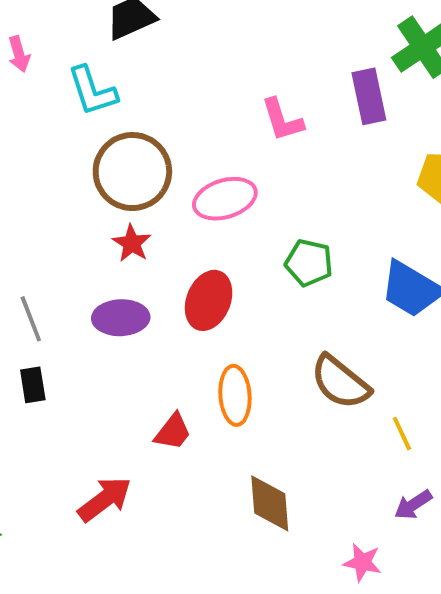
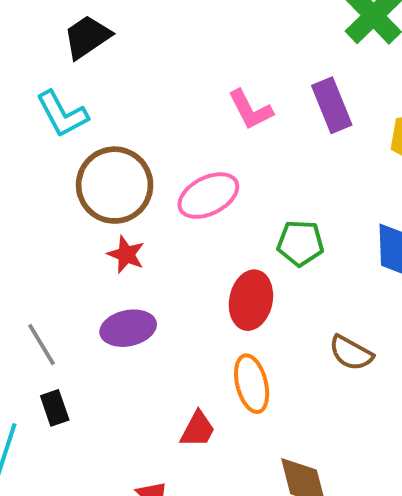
purple rectangle: (369, 96) -> (332, 105), moved
red ellipse: (209, 300) -> (251, 300), moved
brown semicircle: (340, 382) -> (351, 353), size x0.7

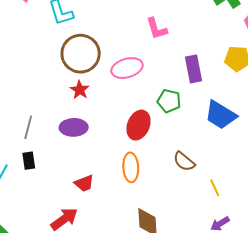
purple rectangle: (332, 105) -> (194, 69), moved
gray line: (42, 345) -> (28, 127), turned 35
red trapezoid: (198, 429) -> (84, 183), moved, turned 30

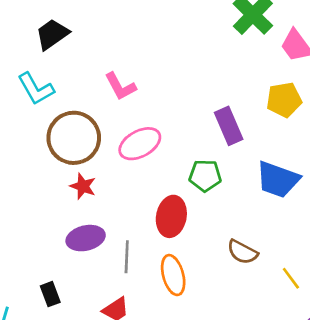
pink L-shape: (157, 29) -> (120, 86), moved
gray line: (28, 127) -> (127, 257), moved
black rectangle: (29, 161) -> (50, 294), moved

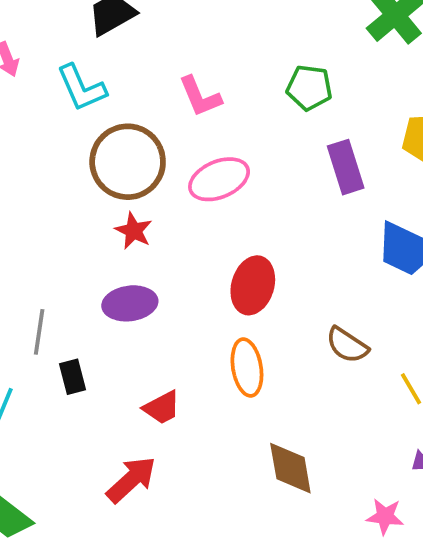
green pentagon: (205, 176) -> (309, 88), moved
gray line: (127, 257) -> (39, 332), moved

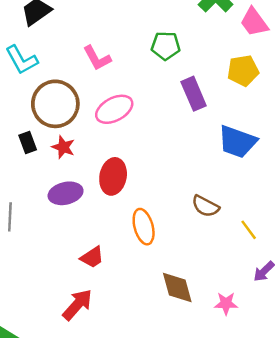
red ellipse: (253, 285) -> (113, 176), moved
black rectangle: (73, 377) -> (28, 142), moved
pink star: (385, 516) -> (226, 303), moved

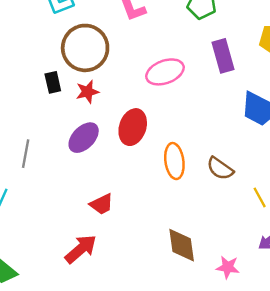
pink ellipse: (114, 109) -> (165, 72), moved
red star: (63, 147) -> (87, 92), turned 30
purple ellipse: (66, 193) -> (84, 138), turned -40
orange ellipse: (144, 227) -> (174, 161), moved

